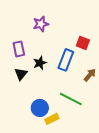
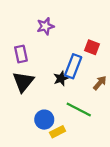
black star: (40, 63) -> (61, 78), moved
black triangle: (21, 74) -> (23, 82), size x1.5

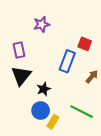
black star: (61, 78) -> (44, 89), moved
green line: (79, 110) -> (82, 112), moved
yellow rectangle: (58, 132) -> (53, 122), turned -32

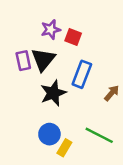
red square: (85, 44) -> (73, 37), moved
black triangle: (21, 76) -> (43, 59), moved
black star: (44, 89) -> (53, 93), moved, size x1.5

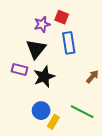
red square: (73, 37) -> (62, 17), moved
purple rectangle: (23, 61) -> (20, 69), moved, turned -63
blue rectangle: (82, 74) -> (69, 43), moved, turned -30

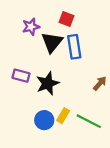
purple star: (42, 24) -> (31, 27), moved
black triangle: (36, 49) -> (52, 42), moved
yellow rectangle: (53, 122) -> (63, 116), moved

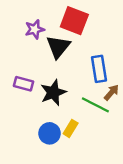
red square: (66, 19) -> (74, 21), size x1.6
blue rectangle: (74, 47) -> (99, 69), moved
green line: (89, 121) -> (95, 105), moved

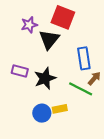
yellow rectangle: (71, 128) -> (60, 109), turned 48

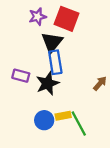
purple star: (29, 25) -> (38, 17), moved
blue rectangle: (84, 58) -> (55, 62), moved
green line: (81, 89) -> (79, 124), moved, turned 35

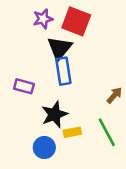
black star: (48, 83) -> (54, 114), moved
blue circle: (44, 120) -> (44, 147), moved
green line: (79, 124) -> (107, 132), moved

